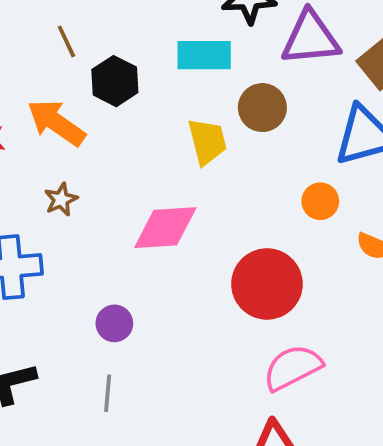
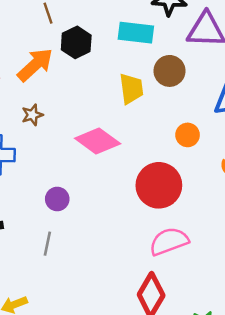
orange arrow: (56, 123) -> (35, 65), turned 96
orange circle: (320, 201) -> (188, 135), moved
pink diamond: (165, 228) -> (98, 141), turned 33

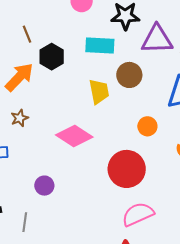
gray line: (47, 244) -> (25, 222), moved

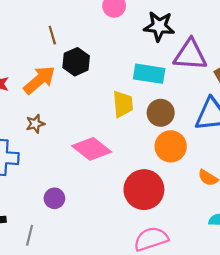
cyan rectangle: (100, 45) -> (149, 74), moved
brown circle: (129, 75) -> (161, 113), moved
orange circle: (147, 126) -> (171, 146), size x1.5

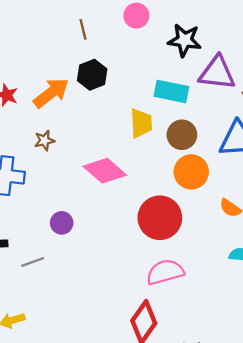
brown line: (52, 35) -> (83, 29), moved
gray line: (30, 235) -> (33, 262), turned 54

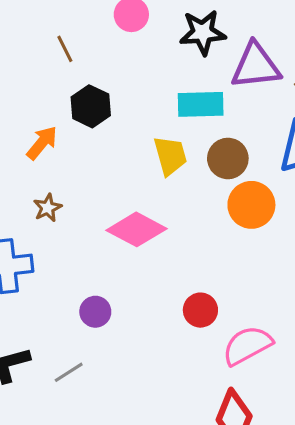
orange arrow: (51, 93) -> (42, 143), size x0.7
red circle: (160, 218) -> (200, 310), moved, size x0.6

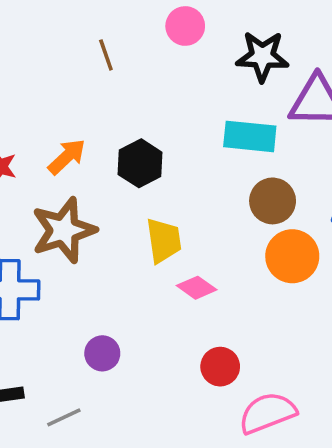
black hexagon: (91, 106) -> (140, 163), moved
yellow trapezoid: (170, 156) -> (164, 240), moved
brown star: (47, 208) -> (64, 230), size x2.0
pink diamond: (137, 229) -> (197, 288), moved, size x0.6

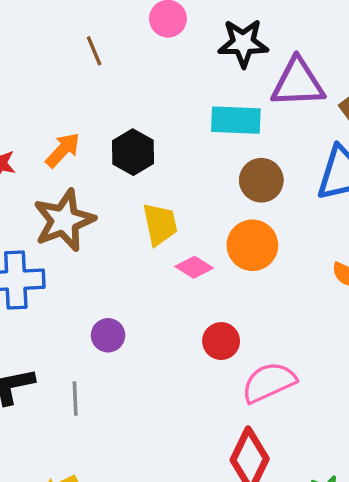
orange circle: (292, 256) -> (252, 245), moved
gray line: (64, 417) -> (75, 399), turned -64

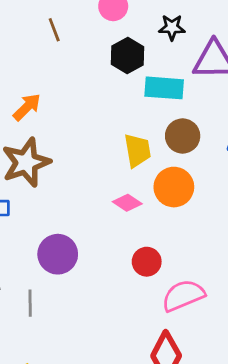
black star: (243, 43) -> (172, 27), size x0.7
black hexagon: (133, 152) -> (128, 55), moved
yellow trapezoid: (160, 224) -> (137, 150), moved
purple circle: (108, 335) -> (58, 254), size x1.5

